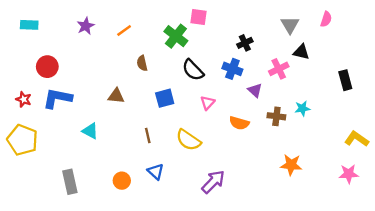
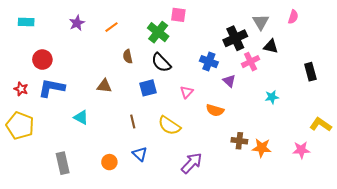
black cross: (245, 43) -> (235, 38), moved, size x1.6
black semicircle: (193, 70) -> (161, 63), moved
brown cross: (276, 116) -> (239, 141), moved
pink star: (349, 174) -> (301, 150), moved

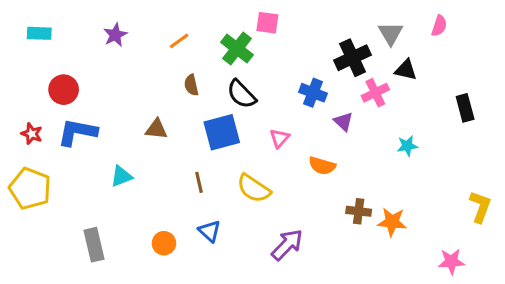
orange line: (111, 27) -> (179, 41), moved
blue square: (148, 88) -> (222, 132), size x1.4
cyan triangle: (81, 117) -> (121, 176), turned -49
yellow L-shape: (321, 124) -> (480, 207), moved, turned 75
pink star: (301, 150) -> (451, 261), moved

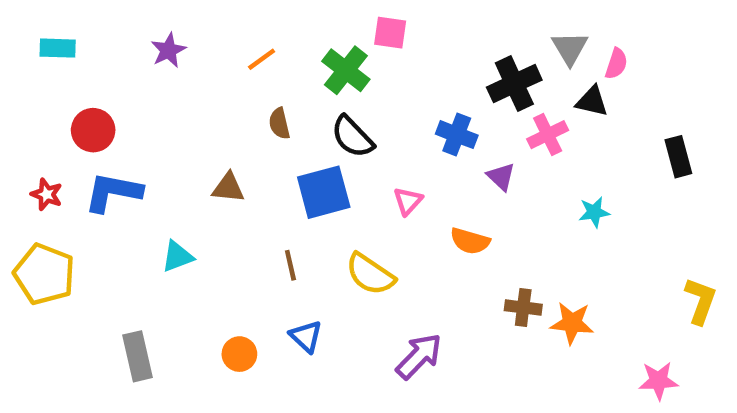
pink semicircle: (439, 26) -> (616, 64), moved

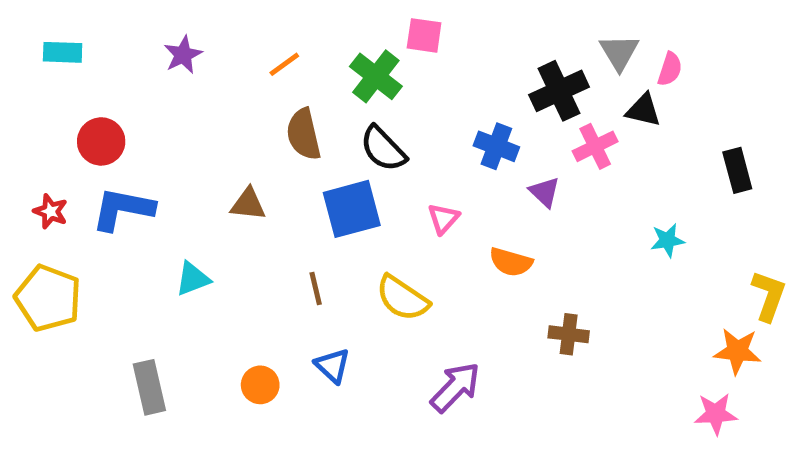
brown semicircle: (279, 123) -> (304, 134), size x1.5
cyan star: (594, 212) -> (667, 240), moved
yellow L-shape: (701, 301) -> (769, 296), moved
orange star: (572, 323) -> (737, 351), moved

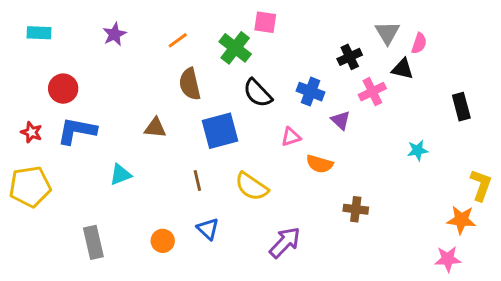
black cross: (559, 91) -> (350, 57), size x0.7
black semicircle: (383, 149) -> (258, 93), moved
pink triangle: (443, 219) -> (291, 137), moved, turned 30
yellow pentagon: (48, 298) -> (30, 187), turned -30

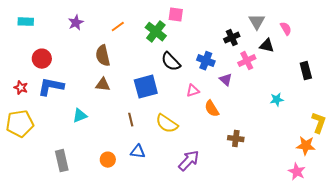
pink semicircle: (419, 43) -> (286, 29), moved, turned -48
brown semicircle: (190, 84) -> (103, 56), moved
orange semicircle: (320, 164) -> (212, 109), turned 42
blue triangle: (208, 229) -> (138, 152), turned -35
pink star: (448, 259) -> (297, 172), turned 30

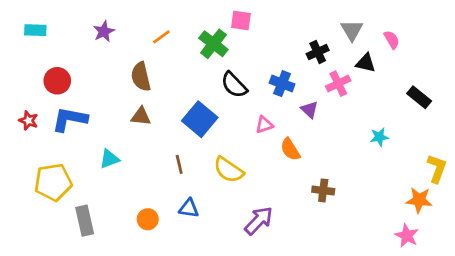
black rectangle: (306, 71) -> (419, 97), turned -36
blue square: (146, 87) -> (200, 119), turned -35
yellow pentagon: (20, 124) -> (53, 182), moved

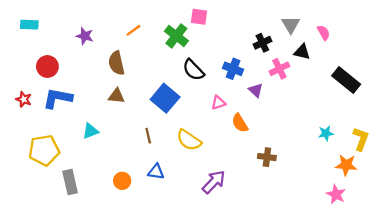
purple star: (104, 31) -> (85, 36), moved, turned -30
black rectangle: (419, 97) -> (346, 80), size x1.4
cyan star: (379, 137) -> (326, 133), moved

